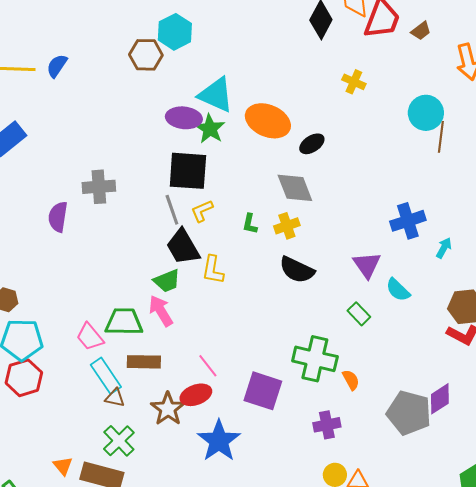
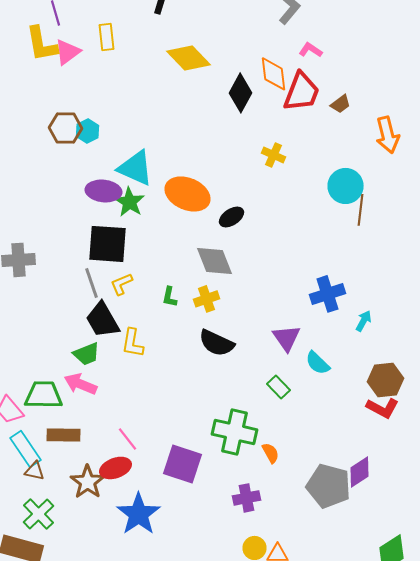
cyan hexagon: (175, 32) -> (88, 131), moved, size x0.7
pink arrow: (161, 311) -> (80, 384), turned -36

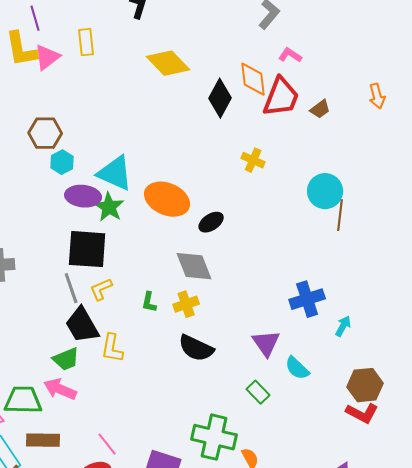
cyan hexagon: (88, 131) -> (62, 162), moved
orange arrow: (388, 135) -> (377, 96), moved, size x0.7

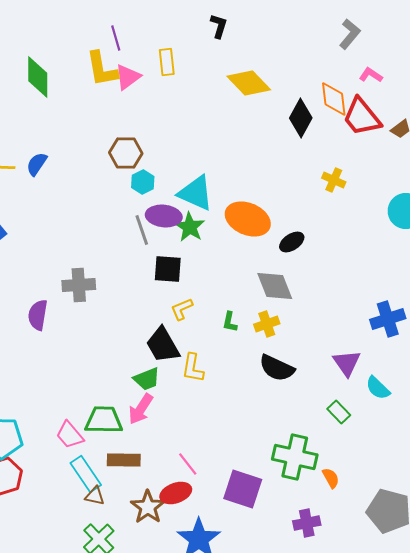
red trapezoid: (281, 97) -> (362, 117), turned 120
black square: (87, 249) -> (168, 269), size x0.7
gray line: (71, 288) -> (142, 230), moved
pink arrow: (60, 389) -> (141, 409), turned -80

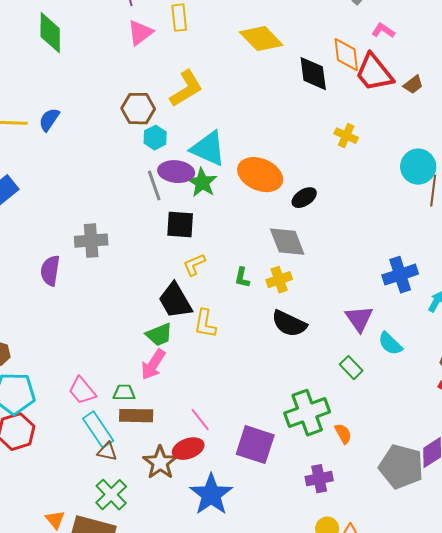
yellow L-shape: (102, 69) -> (186, 89), moved, turned -111
black diamond: (301, 118) -> (313, 74), turned -36
green trapezoid: (104, 420) -> (124, 393), moved, size x0.6
green cross: (295, 457) -> (307, 413), turned -33

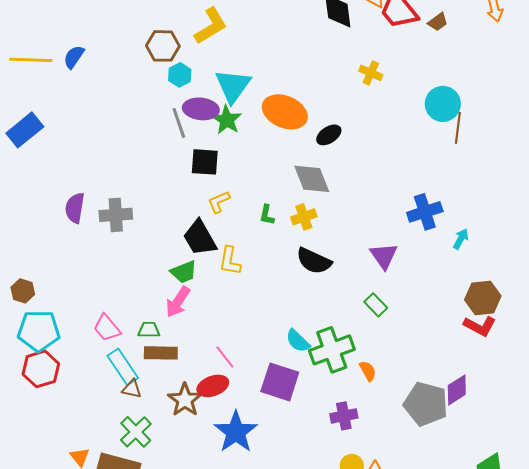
cyan triangle: (208, 149) -> (233, 86), turned 42
gray cross: (91, 241) -> (116, 215), moved
cyan semicircle: (390, 344) -> (298, 341), moved

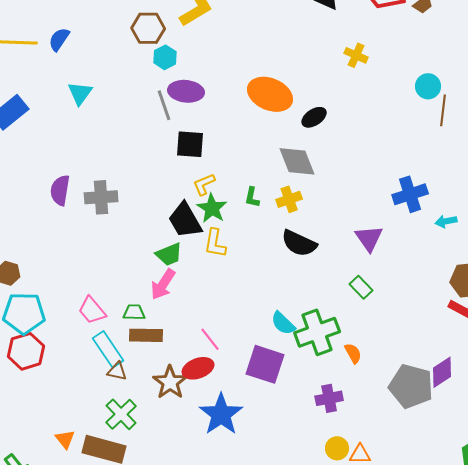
cyan triangle: (233, 86) -> (80, 93), moved, size x0.7
cyan circle: (443, 104) -> (428, 86), size x0.7
green star: (227, 120) -> (212, 208), moved
cyan arrow: (461, 239) -> (446, 221), turned -130

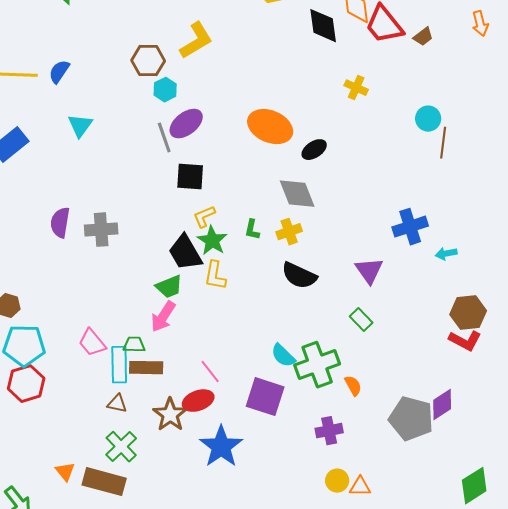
purple ellipse: (186, 91) -> (186, 124), turned -44
cyan rectangle: (108, 349) -> (119, 365), moved, turned 33

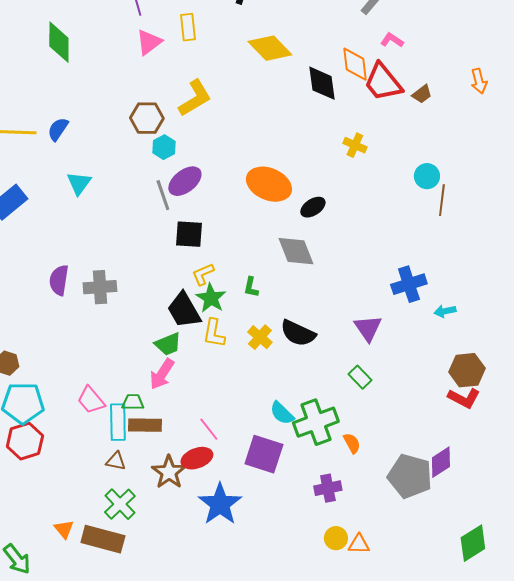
yellow cross: (289, 232) -> (260, 337), moved, turned -30

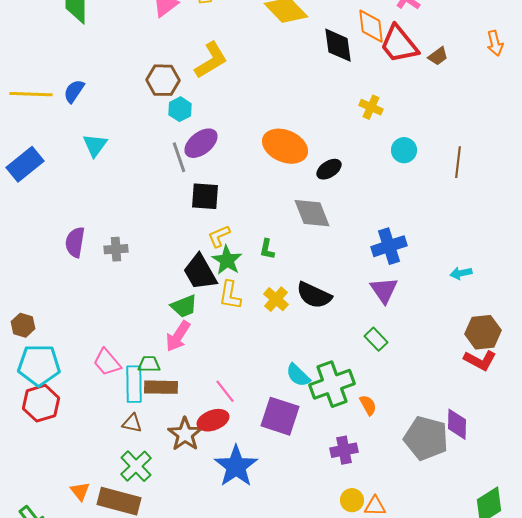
cyan circle: (427, 176) -> (404, 150), moved
blue cross: (409, 284) -> (389, 246), moved
gray cross: (100, 287) -> (116, 249), size x0.7
purple diamond: (441, 462) -> (457, 424), turned -56

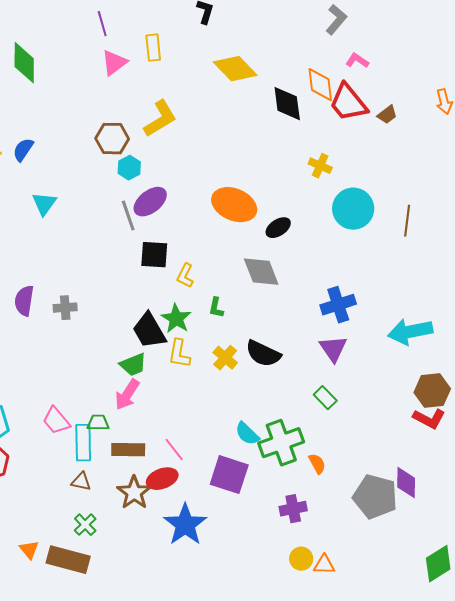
cyan circle: (404, 150) -> (353, 209), size x1.6
yellow L-shape: (219, 236) -> (185, 276), moved, turned -40
cyan arrow: (461, 273) -> (410, 332), size x2.0
brown rectangle: (161, 387) -> (128, 450), moved
green cross: (136, 466) -> (85, 525), size x0.7

